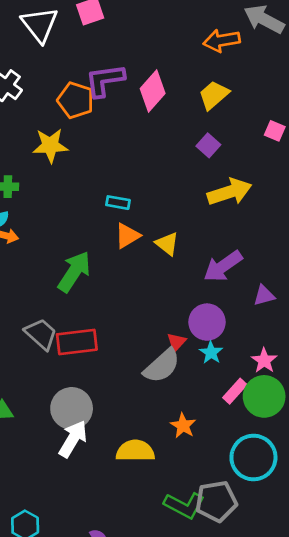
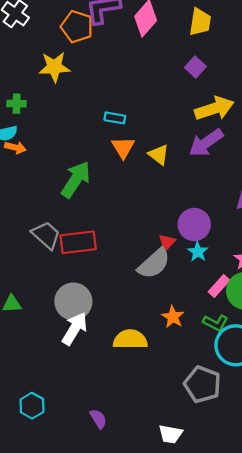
yellow trapezoid: (214, 95) -> (200, 22), turned 140
orange triangle: (127, 236) -> (123, 148), turned -30
purple arrow: (223, 266) -> (206, 143), moved
gray pentagon: (216, 501) -> (202, 384), turned 30
green L-shape: (184, 505) -> (216, 323), moved, size x0.7

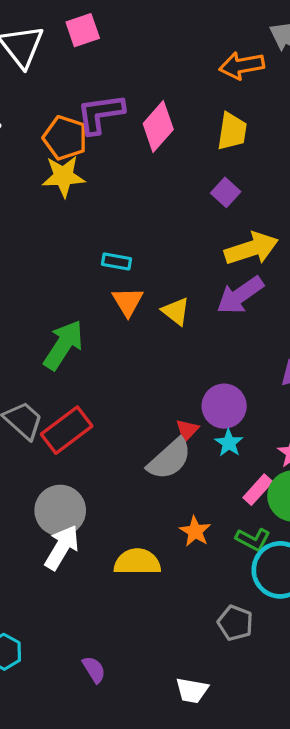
yellow star: (54, 67) -> (63, 176), moved
red rectangle: (78, 242) -> (67, 430), turned -30
gray pentagon: (202, 384) -> (235, 623), size x0.7

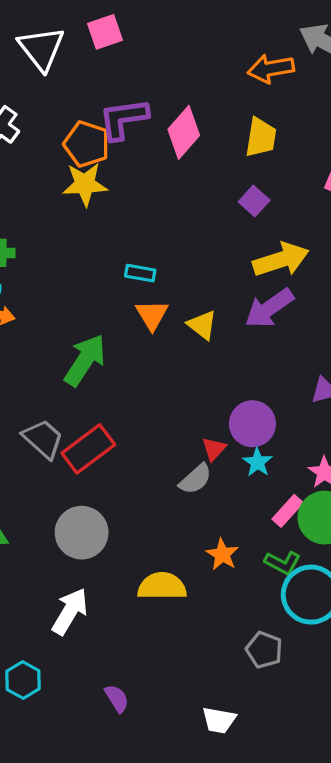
gray semicircle: (169, 459) -> (195, 479), size x0.7
white arrow: (62, 547) -> (70, 611), moved

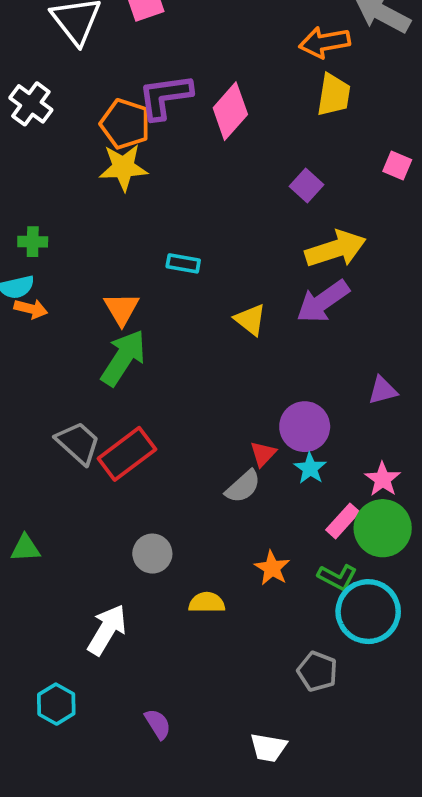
yellow trapezoid: (261, 137) -> (334, 95), moved
orange triangle: (152, 315) -> (122, 309), moved
gray circle: (82, 533) -> (152, 554), moved, size x0.7
yellow semicircle: (162, 586) -> (207, 603), size x0.7

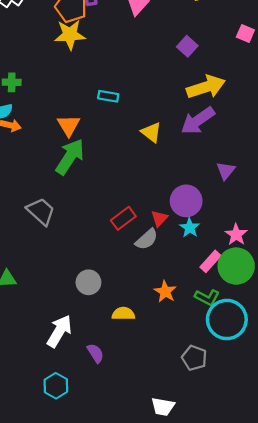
purple triangle: (383, 390) -> (226, 171), moved, turned -36
red rectangle: (127, 454) -> (123, 218), moved, size x0.7
cyan hexagon: (56, 704) -> (56, 386), moved
purple semicircle: (158, 724) -> (95, 353), moved

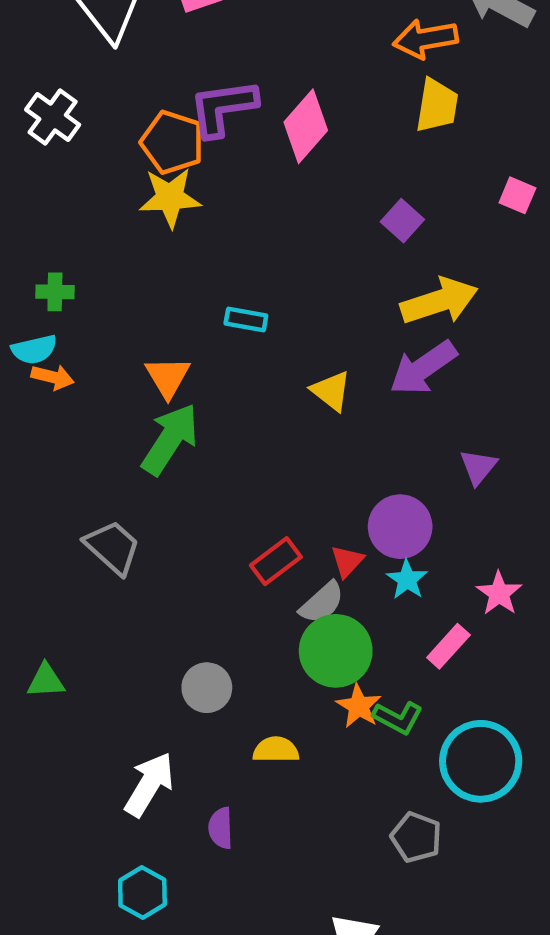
green circle: (236, 266) -> (336, 651), moved
green L-shape: (207, 297) -> (398, 718), moved
purple semicircle: (95, 353) -> (221, 828), turned -150

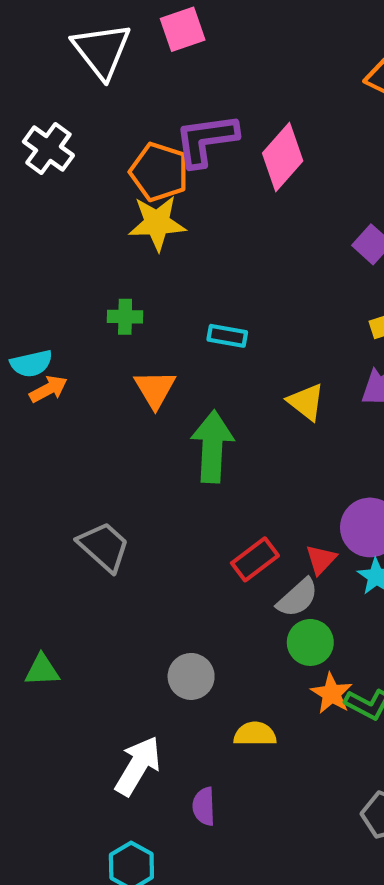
green cross: (55, 292) -> (125, 317), moved
orange arrow: (53, 377) -> (48, 389), turned -42
green arrow: (170, 439) -> (212, 447), moved, turned -30
green circle: (336, 651) -> (310, 642), size x0.7

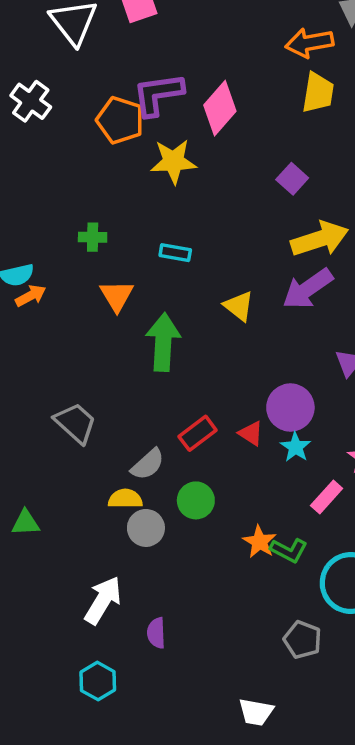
yellow star: (157, 223) -> (173, 161), moved
red triangle: (321, 559) -> (251, 433), turned -40
gray semicircle: (298, 598) -> (148, 464), moved
green circle: (310, 642) -> (196, 500), moved
yellow semicircle: (255, 734) -> (125, 499), moved

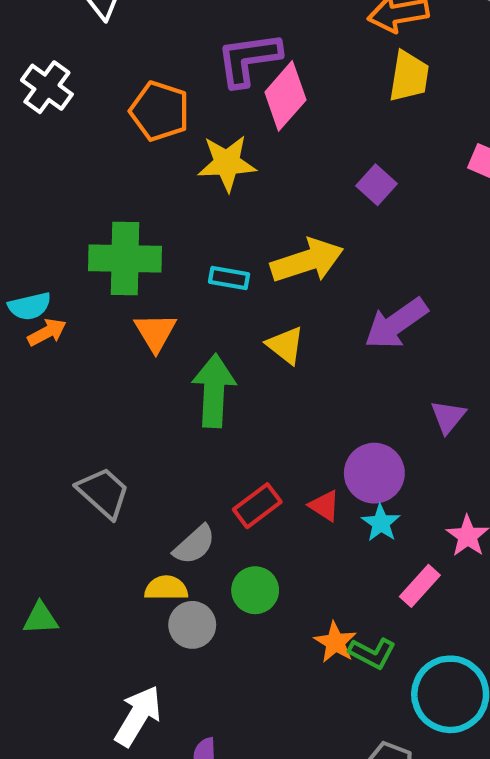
purple L-shape: (158, 94) -> (249, 59), moved
green cross: (93, 237) -> (125, 258), size x2.0
yellow arrow: (320, 239) -> (307, 261), moved
yellow triangle: (239, 306) -> (285, 345), moved

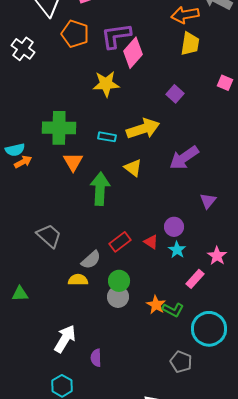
orange pentagon: (160, 111) -> (75, 34), moved
purple circle: (374, 473) -> (174, 227), size x0.7
gray circle: (192, 625) -> (118, 297), moved

